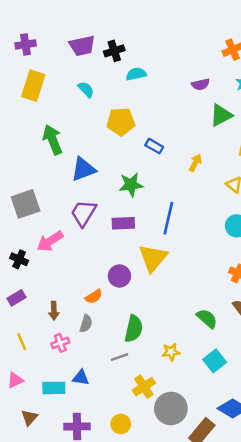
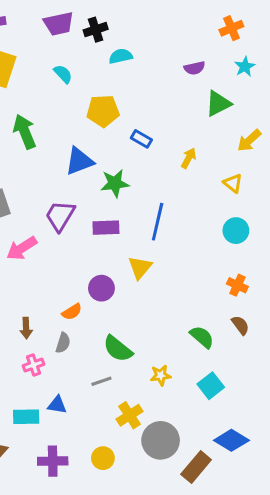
blue triangle: (83, 169) -> (79, 161), moved
yellow triangle: (153, 258) -> (140, 267), size x0.7
green semicircle: (134, 329) -> (118, 349), turned 116

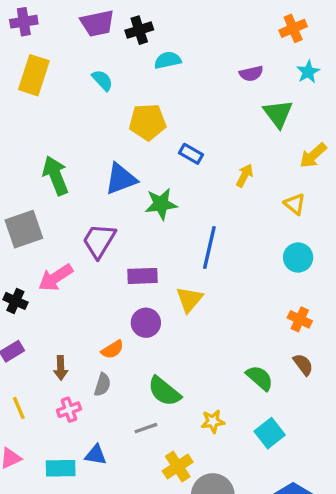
green triangle: (218, 103) -> (278, 114), turned -40
green arrow: (25, 132) -> (56, 176), moved
purple rectangle: (106, 228) -> (143, 276), moved

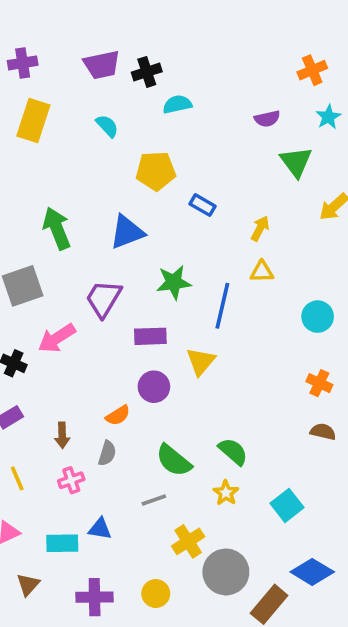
green star: (161, 204) -> (174, 282), moved
yellow triangle: (295, 204) -> (262, 272), moved, turned -40
brown semicircle: (303, 365) -> (323, 432), turned -40
green semicircle: (260, 378) -> (233, 451), moved
yellow star: (213, 421) -> (226, 493), turned -30

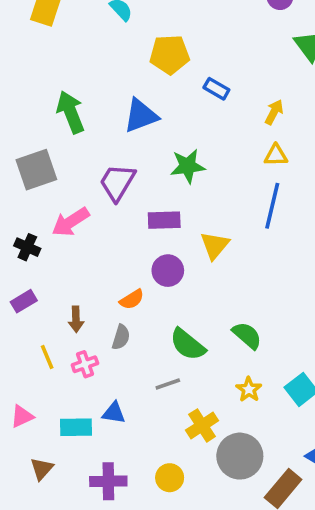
blue line: (222, 306) -> (272, 206), moved
yellow line: (17, 478) -> (47, 357), moved
yellow star: (226, 493) -> (249, 389), moved

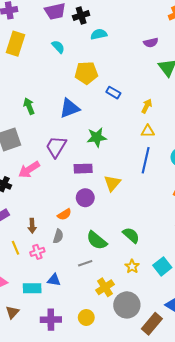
green arrow: (71, 112) -> (29, 106), size x0.7

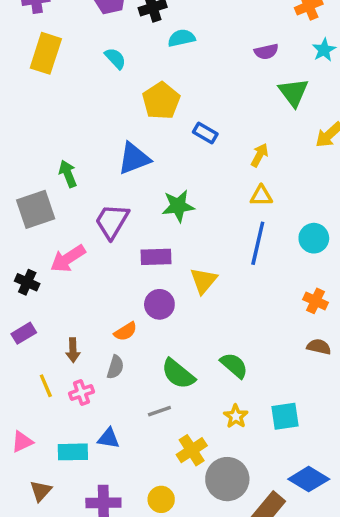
yellow pentagon: (86, 73) -> (161, 101), turned -30
green arrow: (29, 106) -> (68, 174), moved
cyan square: (162, 266) -> (285, 416), turned 30

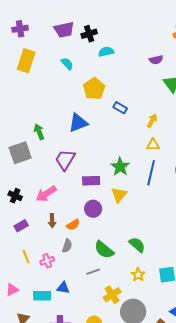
green star: (178, 206) -> (120, 167), moved, turned -30
pink arrow: (68, 259) -> (46, 194), moved
purple rectangle: (24, 333) -> (21, 226), moved
brown arrow: (73, 350) -> (52, 221), moved

